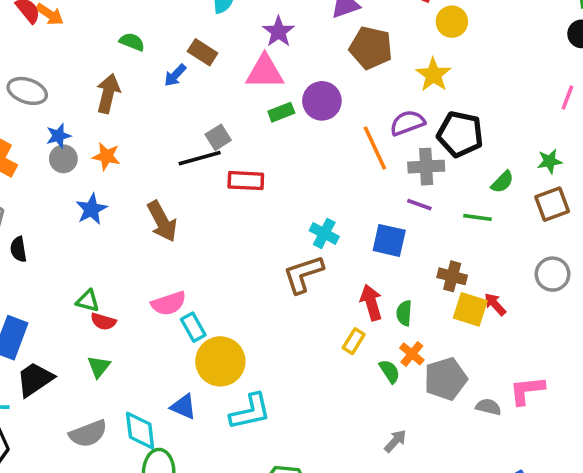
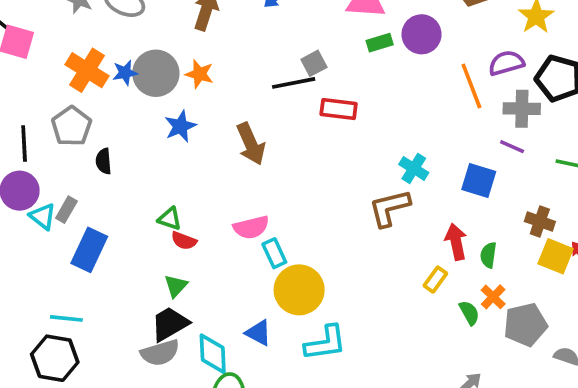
blue star: (58, 136) -> (125, 73), moved
gray circle: (63, 159) -> (156, 73), size x1.6
black trapezoid: (35, 379) -> (170, 324), moved

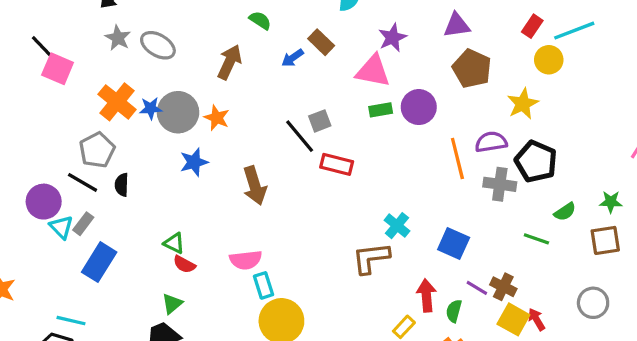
black line: (294, 83) -> (300, 136), turned 54
black line: (24, 144) -> (83, 182), moved, turned -64
purple line: (512, 147) -> (477, 288), moved

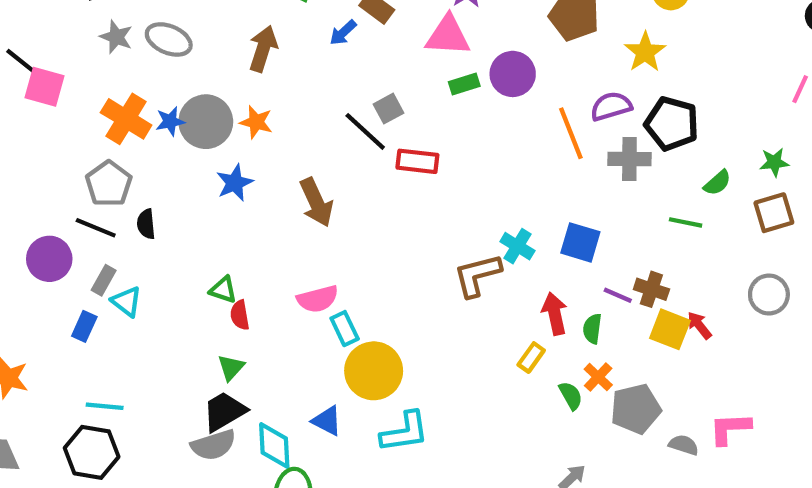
cyan cross: (397, 226) -> (517, 246), moved
cyan triangle: (61, 227) -> (127, 301), moved
blue rectangle: (99, 262) -> (84, 326), moved, size x0.6
red semicircle: (184, 264) -> (240, 315), turned 60

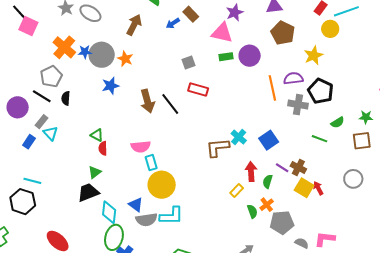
black line: (365, 131) -> (170, 104), moved
blue square: (580, 242) -> (269, 140), turned 30
gray semicircle: (213, 445) -> (146, 220), moved

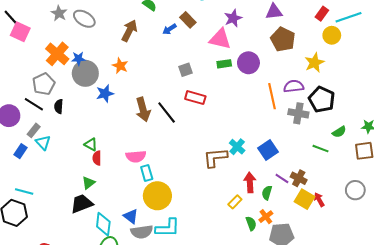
gray circle: (102, 55) -> (85, 73), moved

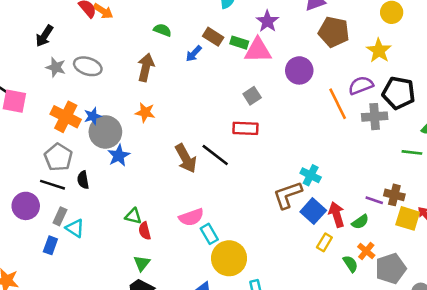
green rectangle: (224, 64) -> (239, 43), moved, turned 40
gray square: (185, 70) -> (252, 96), moved
blue star: (105, 93) -> (119, 155), moved
blue square: (268, 150) -> (313, 211), moved
green semicircle: (267, 193) -> (360, 222), turned -128

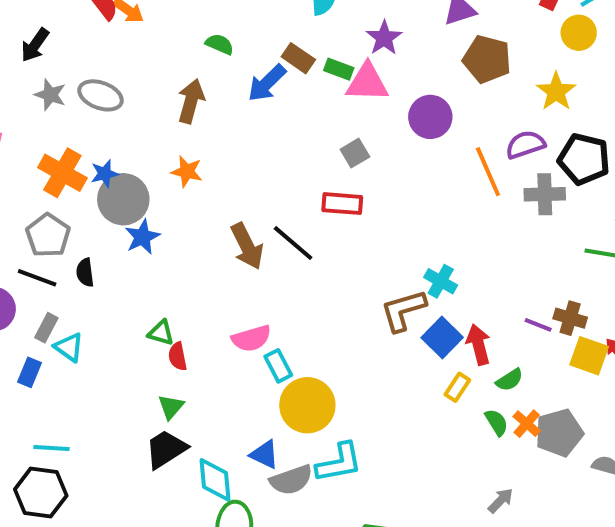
blue arrow: (194, 54) -> (267, 83), size x1.5
green semicircle: (360, 222) -> (509, 380), moved
orange cross: (366, 251) -> (527, 424), moved

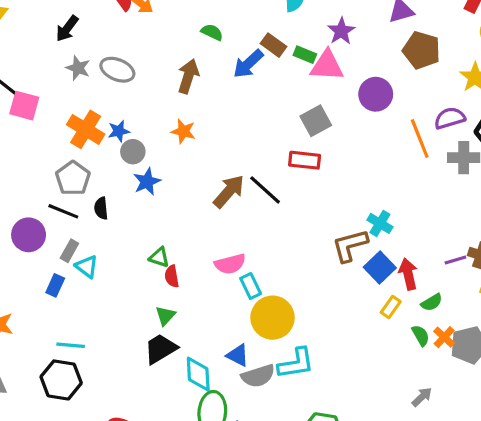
gray square: (355, 153) -> (316, 121), size x1.4
gray circle: (123, 199) -> (133, 152), size x0.6
brown arrow: (247, 246) -> (229, 191), turned -114
purple line: (538, 325) -> (455, 260), turned -40

